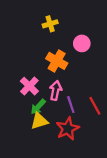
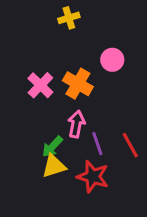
yellow cross: (50, 24) -> (69, 18), moved
pink cross: (29, 86) -> (40, 85), moved
red star: (68, 129) -> (93, 177), turned -30

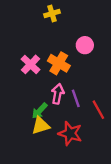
purple line: (97, 144) -> (76, 98), moved

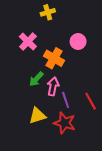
pink cross: (31, 64) -> (28, 42), moved
purple line: (76, 98) -> (66, 100), moved
green arrow: (40, 111) -> (36, 79), moved

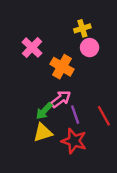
yellow cross: (48, 12) -> (82, 28), moved
green arrow: (36, 79) -> (44, 111), moved
pink arrow: (53, 86) -> (61, 99), turned 42

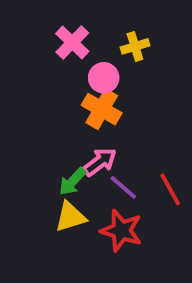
pink cross: (32, 48) -> (72, 43), moved
pink circle: (90, 48) -> (104, 78), moved
purple line: (75, 115) -> (123, 187), turned -30

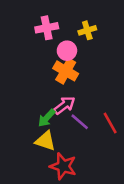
pink cross: (72, 43) -> (47, 28), turned 35
yellow triangle: (70, 217) -> (45, 141), turned 35
red star: (121, 231) -> (63, 166), moved

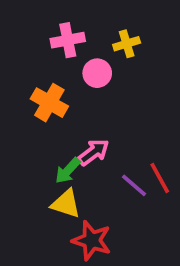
orange cross: (66, 71) -> (49, 103), moved
purple line: (80, 122) -> (134, 185), moved

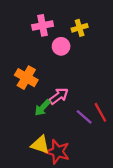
orange cross: (49, 103) -> (26, 78), moved
yellow triangle: (66, 204) -> (40, 145), moved

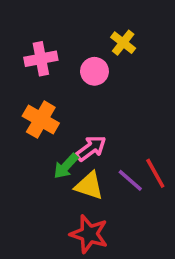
pink cross: (43, 25) -> (41, 59), moved
yellow cross: (80, 28) -> (123, 43), turned -35
yellow triangle: (40, 145) -> (89, 186), moved

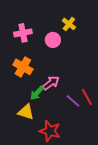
yellow triangle: (89, 186) -> (26, 112), moved

